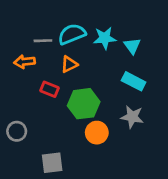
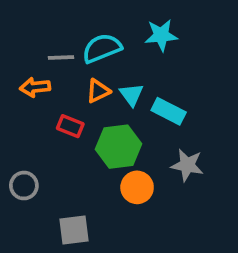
cyan star: (105, 38) -> (161, 35), moved
cyan triangle: (132, 46) -> (131, 95), moved
cyan rectangle: (134, 81) -> (169, 111), moved

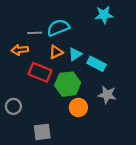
cyan star: (161, 35) -> (104, 15), moved
cyan triangle: (131, 95) -> (75, 54), turned 32
red rectangle: (70, 126) -> (40, 72), size x1.5

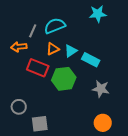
gray line: (35, 33) -> (33, 31), turned -64
gray circle: (13, 106) -> (19, 107), moved
orange circle: (78, 107) -> (103, 123), moved

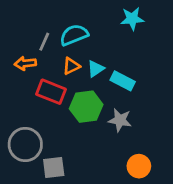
gray star: (101, 89) -> (120, 120), moved
gray circle: (19, 107) -> (25, 144), size x1.6

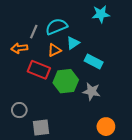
cyan triangle: (96, 69) -> (73, 43), moved
gray circle: (25, 144) -> (19, 110), size x0.6

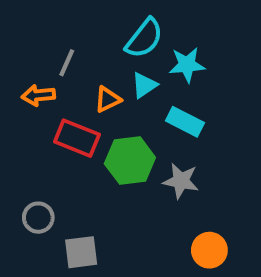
cyan star: (101, 14) -> (187, 65), moved
cyan semicircle: (56, 26) -> (144, 38), moved, turned 150

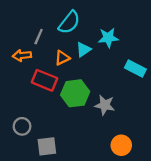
cyan semicircle: (144, 38) -> (69, 22), moved
cyan rectangle: (185, 122) -> (135, 68), moved

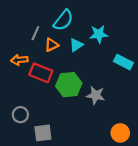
orange arrow: (22, 55) -> (19, 60), moved
orange triangle: (62, 58) -> (52, 45), moved
orange circle: (121, 145) -> (120, 133), moved

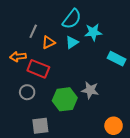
cyan semicircle: (63, 20) -> (72, 19), moved
green hexagon: (69, 85) -> (65, 99), moved
gray circle: (20, 115) -> (27, 92), moved

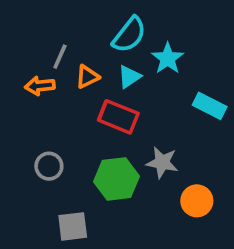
cyan star: (93, 32) -> (168, 58), turned -30
orange arrow: (18, 57) -> (40, 86), moved
red rectangle: (38, 69) -> (118, 117), moved
orange circle: (114, 126) -> (197, 201), moved

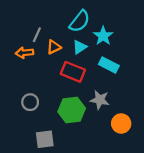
cyan rectangle: (210, 106) -> (109, 65), moved

